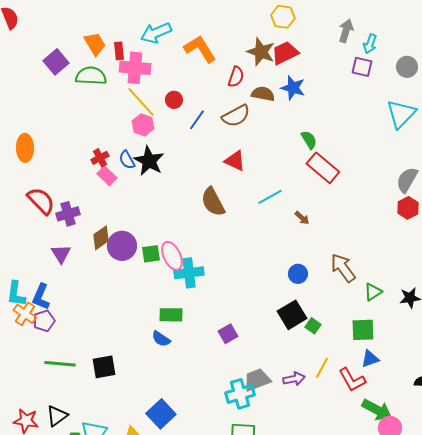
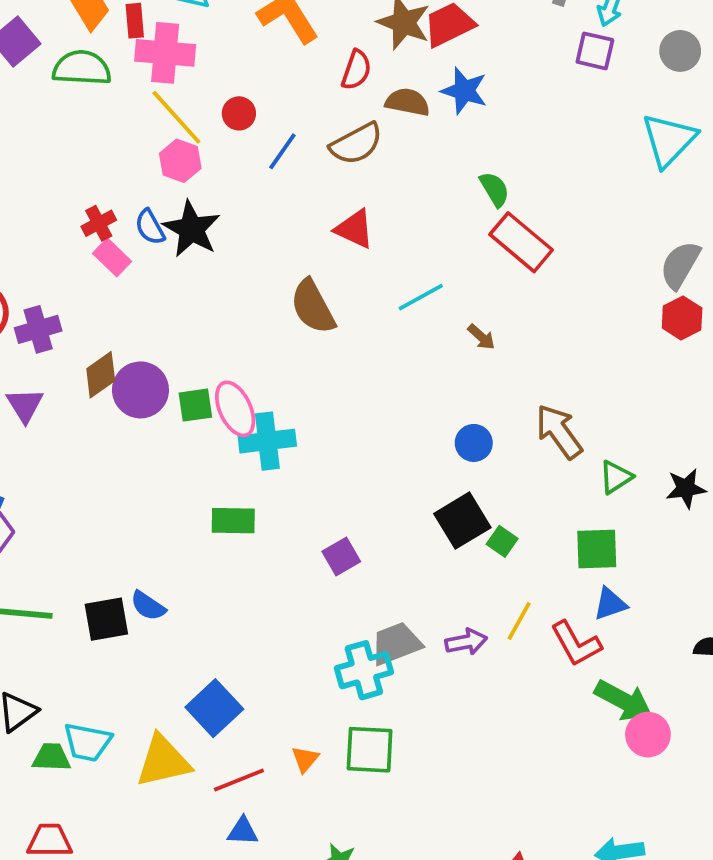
blue semicircle: (161, 339) -> (148, 606), moved

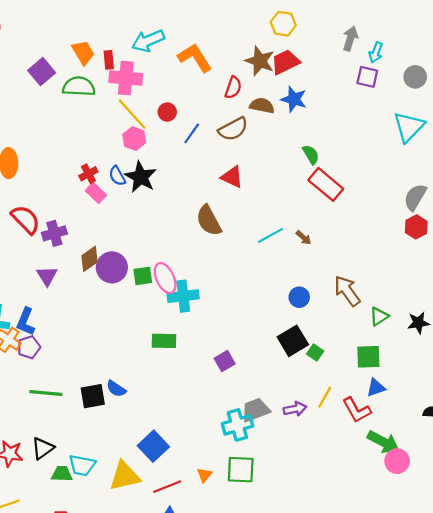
cyan line: (421, 297) -> (270, 235), moved

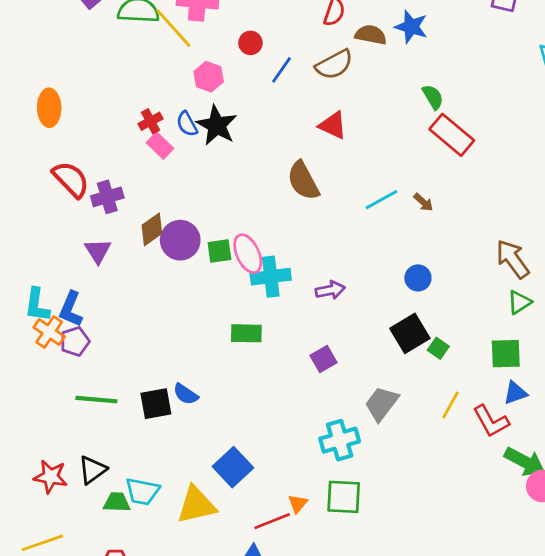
yellow line: (132, 114) -> (173, 28), moved
brown arrow: (347, 291) -> (513, 259), moved
purple arrow: (295, 409) -> (330, 290), moved
gray trapezoid: (256, 410) -> (382, 404), moved, turned -32
red line: (167, 487) -> (272, 521), moved

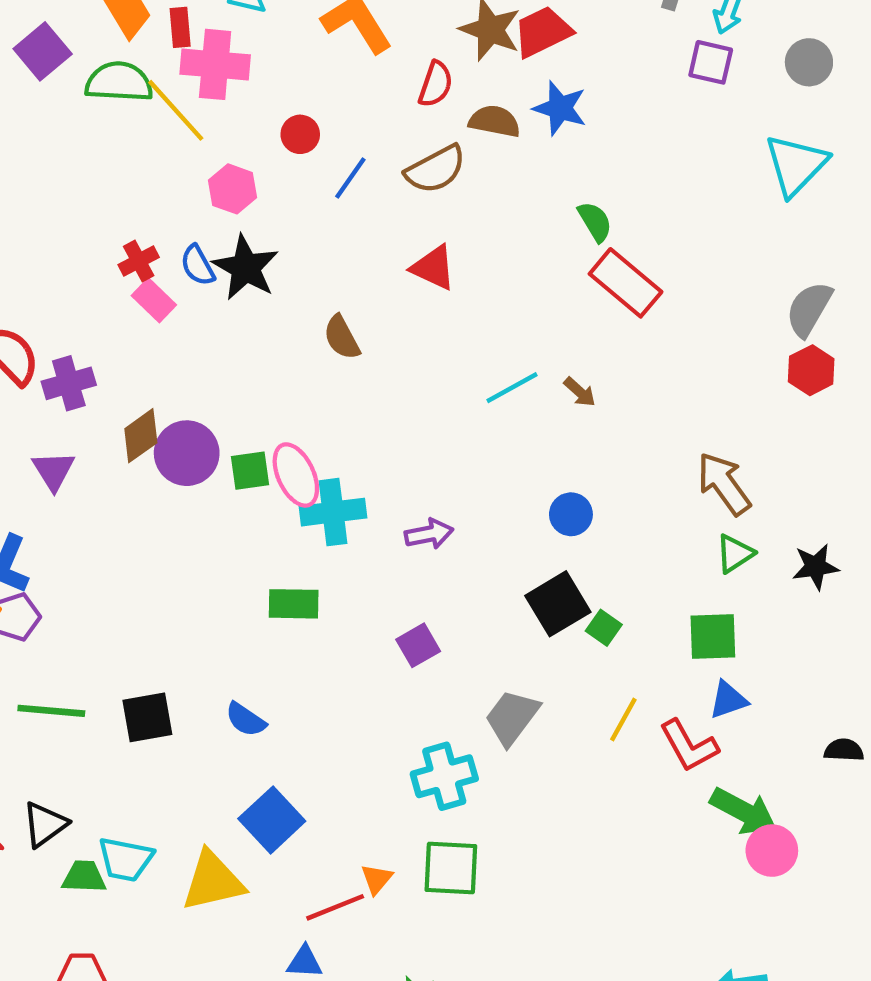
brown semicircle: (303, 181) -> (342, 337), moved, size x0.7
blue semicircle: (186, 394) -> (246, 720), moved

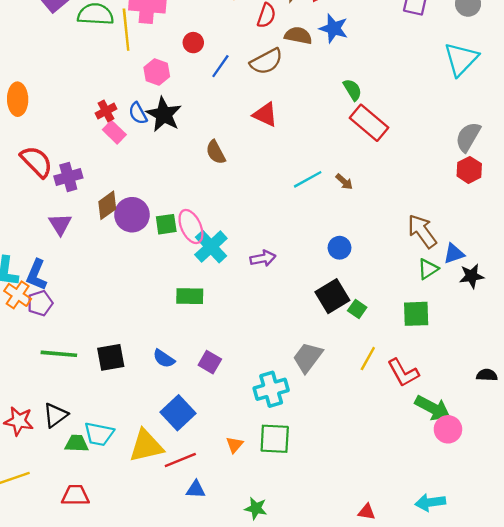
yellow line: (176, 110) -> (126, 30), turned 36
cyan cross: (333, 512) -> (211, 247), turned -36
purple square: (418, 645) -> (210, 362), moved, turned -30
blue triangle: (728, 700) -> (454, 254), moved
red line: (335, 907) -> (180, 460), moved

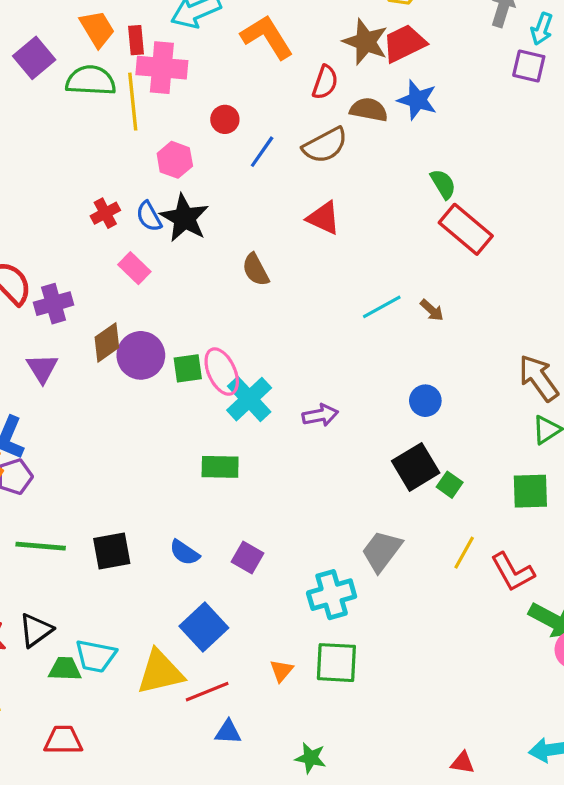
pink rectangle: (114, 132) -> (134, 268), moved

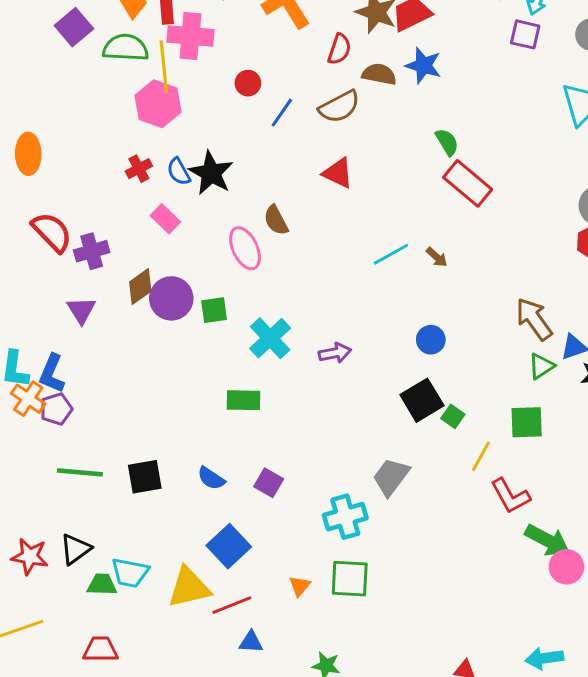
pink hexagon: (175, 160) -> (158, 104), moved, size x1.4
pink ellipse: (222, 372) -> (245, 248), moved
yellow line: (464, 553) -> (481, 456), moved

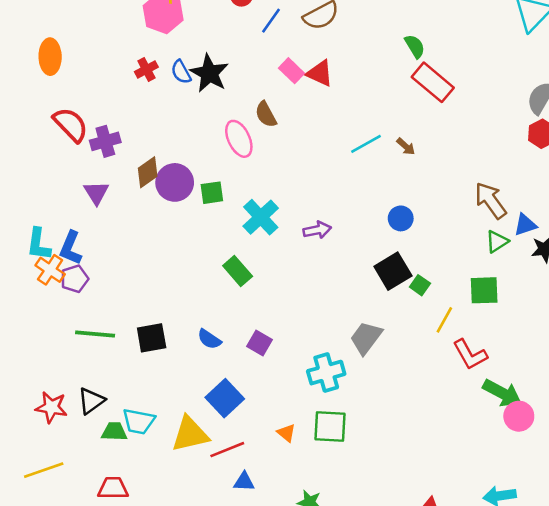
pink rectangle: (165, 219) -> (292, 71), moved
green rectangle: (244, 400) -> (238, 271), turned 48
orange triangle: (300, 586) -> (286, 433), turned -30

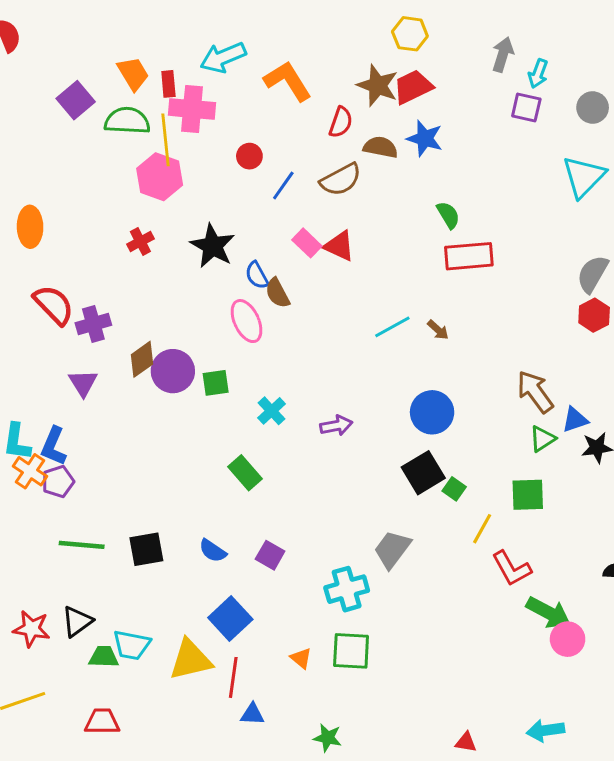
blue semicircle: (181, 72) -> (257, 275), moved
red rectangle: (433, 82) -> (469, 256), turned -45
cyan cross: (261, 217) -> (272, 411), size x0.7
blue circle: (401, 218) -> (432, 412), size x1.5
red line: (227, 450) -> (233, 677), turned -60

